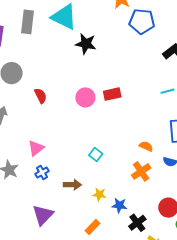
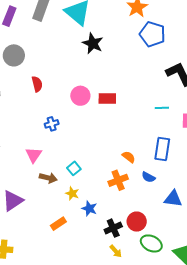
pink triangle: (36, 148) -> (34, 155), moved, turned -30
cyan square: (96, 155) -> (74, 168), moved
blue cross: (42, 172) -> (52, 124), moved
black cross: (137, 223) -> (113, 228), moved

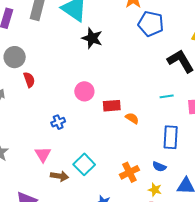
red semicircle: (37, 84) -> (29, 80), moved
red rectangle: (107, 98) -> (112, 106), moved
orange semicircle: (129, 157) -> (132, 118), moved
cyan square: (74, 168) -> (84, 164), size x1.5
yellow star: (72, 193) -> (155, 190), moved

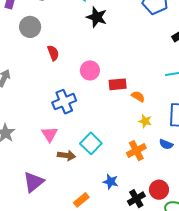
gray circle: (15, 57) -> (30, 27), moved
red semicircle: (29, 80) -> (53, 53), moved
blue cross: (58, 122) -> (64, 102), size x1.6
yellow star: (155, 190) -> (145, 121), moved

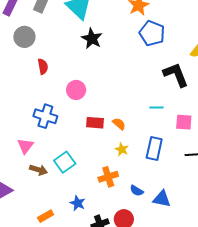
red rectangle: (118, 84) -> (95, 123), moved
blue cross: (64, 102) -> (45, 116), turned 30
blue semicircle: (166, 144) -> (137, 191), moved

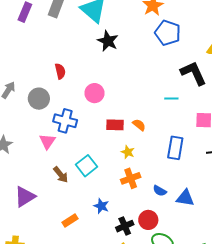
gray circle: (24, 37) -> (39, 99), moved
cyan line: (156, 107) -> (171, 98), moved
pink triangle: (25, 146) -> (47, 141), moved
yellow star: (122, 149) -> (128, 152), moved
brown arrow: (38, 170) -> (61, 175), turned 36

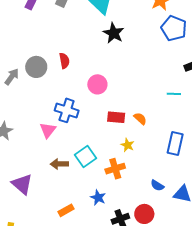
gray circle: (39, 99) -> (36, 67), moved
brown arrow: (61, 175) -> (59, 164), turned 126
orange cross: (131, 178) -> (115, 169), moved
purple triangle: (25, 197) -> (22, 184), turned -50

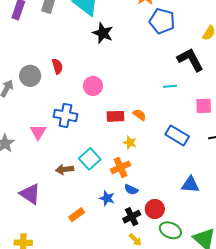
pink triangle: (48, 130) -> (38, 132), moved
blue rectangle: (175, 144) -> (177, 135), turned -65
blue semicircle: (157, 185) -> (131, 190), moved

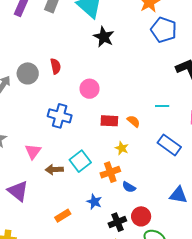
cyan line: (170, 86) -> (162, 106), moved
pink triangle: (38, 132) -> (33, 151), moved
blue semicircle: (131, 190) -> (129, 187), moved

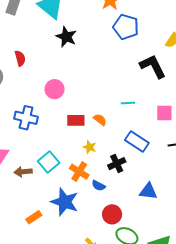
red semicircle: (56, 66) -> (20, 58), moved
orange cross: (110, 172) -> (79, 172), turned -36
blue star: (94, 202) -> (65, 202), size x1.8
black cross: (117, 222) -> (117, 164), moved

